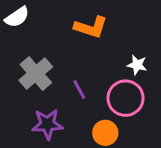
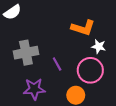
orange L-shape: (91, 27) -> (83, 28), moved
gray cross: (36, 74) -> (26, 53), turned 30

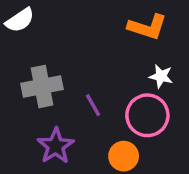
orange L-shape: (83, 28) -> (147, 27), moved
purple star: (34, 89) -> (56, 146), turned -30

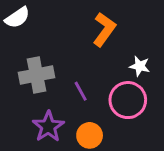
orange L-shape: (147, 27) -> (104, 29), moved, turned -72
orange circle: (124, 156) -> (90, 135), moved

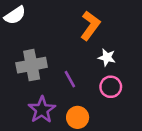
white star: (140, 66) -> (107, 57), moved
pink circle: (128, 100) -> (111, 87), size x0.7

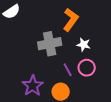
gray cross: (32, 65) -> (50, 44), moved
purple line: (70, 79) -> (68, 70), moved

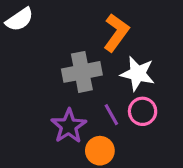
white star: (84, 45) -> (138, 74), size x1.5
purple star: (33, 86) -> (69, 126), moved

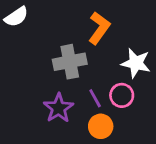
white star: (138, 74) -> (136, 63), moved
orange circle: (100, 151) -> (101, 126), moved

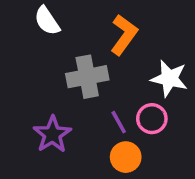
white semicircle: (16, 17) -> (47, 21), moved, turned 90
purple star: (59, 108) -> (52, 134), moved

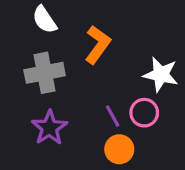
orange L-shape: (124, 35) -> (98, 45), moved
gray cross: (87, 77) -> (45, 73), moved

